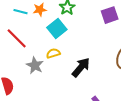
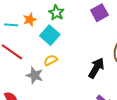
black arrow: (81, 67) -> (96, 68), moved

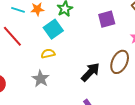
gray star: (35, 75) -> (41, 79), moved

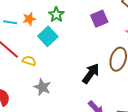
yellow semicircle: (48, 54) -> (29, 61), moved, turned 40

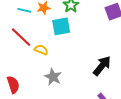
cyan square: (48, 36) -> (61, 26), turned 30

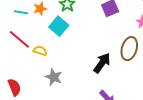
cyan square: (61, 26) -> (59, 26), turned -36

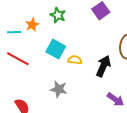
cyan square: (59, 26) -> (56, 49), moved
yellow semicircle: (40, 51) -> (75, 60), moved

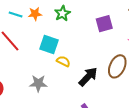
cyan square: (56, 49) -> (49, 45), turned -30
gray star: (59, 89) -> (38, 83), turned -30

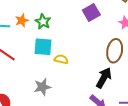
green star: (62, 13) -> (43, 22), moved
black arrow: (88, 77) -> (104, 78), moved

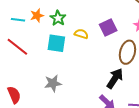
purple square: (91, 13) -> (108, 27), moved
yellow semicircle: (61, 59) -> (81, 34), moved

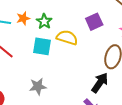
purple square: (108, 27) -> (94, 22), moved
yellow semicircle: (81, 34) -> (67, 38), size x1.5

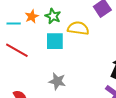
gray star: (38, 86) -> (57, 81), turned 30

